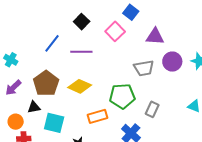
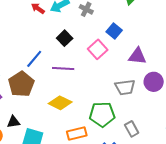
brown pentagon: (46, 83) -> (21, 84), moved
gray rectangle: (152, 109) -> (132, 129), turned -56

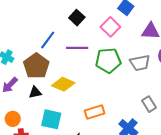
yellow diamond: (60, 103) -> (63, 84), moved
green pentagon: (102, 114) -> (108, 60), moved
black triangle: (14, 122) -> (35, 92), moved

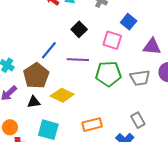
pink square: (110, 27) -> (112, 40), turned -30
gray rectangle: (149, 104) -> (138, 120), moved

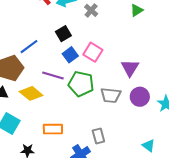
blue square: (129, 22) -> (70, 55), moved
purple triangle: (152, 47) -> (130, 68), turned 42
purple line: (78, 60) -> (53, 75), moved

